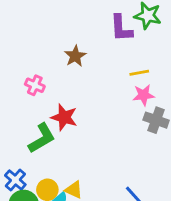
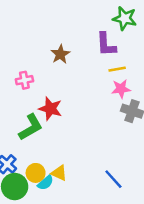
purple L-shape: (121, 28) -> (106, 44), moved
pink cross: (35, 85) -> (24, 80), turned -35

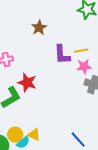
purple L-shape: (106, 44) -> (62, 55), moved
brown star: (60, 54) -> (39, 28), moved

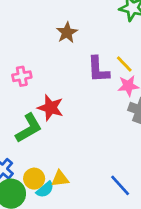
yellow line: (81, 51) -> (124, 64), turned 56
yellow triangle: (34, 135) -> (60, 179), turned -32

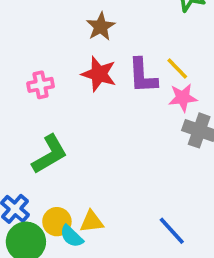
red star: (50, 108) -> (99, 74), moved
cyan semicircle: (45, 190) -> (72, 236), turned 84

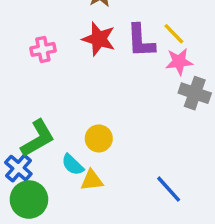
green L-shape: (50, 154) -> (38, 138), moved
yellow circle: (57, 222) -> (99, 138), moved
cyan semicircle: (72, 236) -> (73, 165), moved

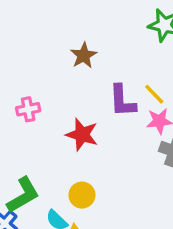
red star: (99, 39) -> (82, 135), moved

